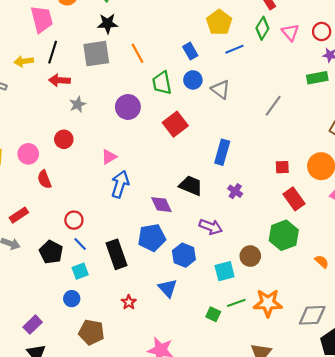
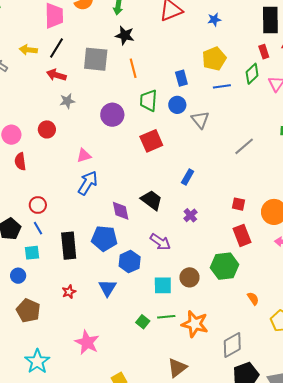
black star: (108, 24) -> (125, 35), moved
blue rectangle: (222, 152) -> (188, 177), size x0.7
gray diamond: (312, 315) -> (232, 345), turned -40

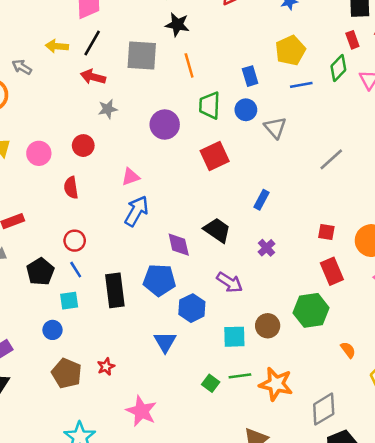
red semicircle: (20, 161) -> (71, 188), moved
red star: (69, 292) -> (106, 367), moved

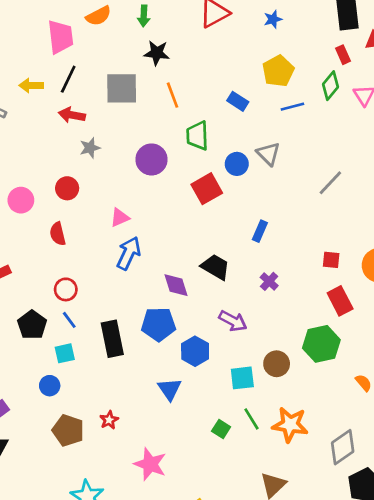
blue rectangle: (250, 76) -> (238, 101), turned -36
blue circle: (246, 110) -> (237, 164), moved
green line: (240, 376) -> (251, 419), turned 70

